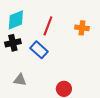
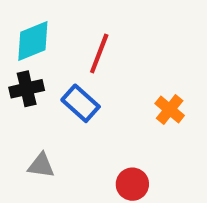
orange cross: (82, 28) -> (170, 110), moved, turned 32

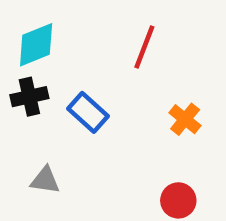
red line: (99, 54) -> (144, 47), moved
red circle: (132, 184) -> (178, 200), moved

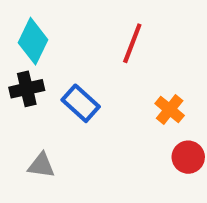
cyan diamond: (36, 45) -> (33, 41), turned -42
red circle: (178, 200) -> (188, 157), moved

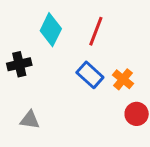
cyan diamond: (33, 41) -> (51, 30), moved
blue rectangle: (81, 103) -> (90, 75), moved

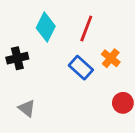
orange cross: (123, 79) -> (111, 58), moved
gray triangle: (30, 120) -> (27, 108), turned 30

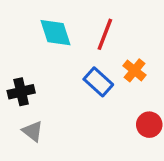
cyan diamond: (46, 27) -> (56, 33), turned -44
black cross: (17, 58) -> (21, 92), moved

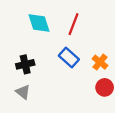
orange cross: (134, 70) -> (100, 62), moved
black cross: (21, 92) -> (25, 64), moved

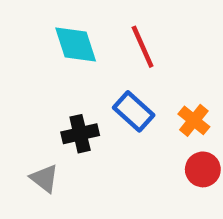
red line: (74, 24) -> (143, 47), turned -45
black cross: (25, 64) -> (80, 134), moved

